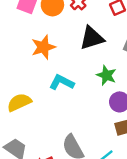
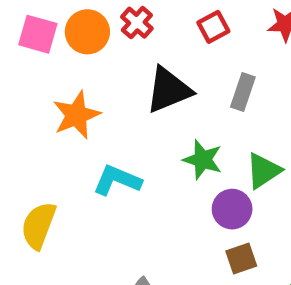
yellow semicircle: (19, 102) -> (39, 225), turned -40

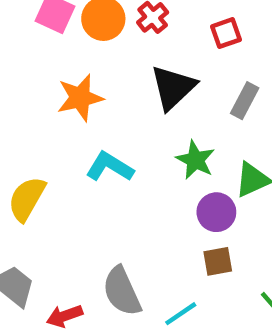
black triangle: (169, 90) -> (173, 87), turned -30

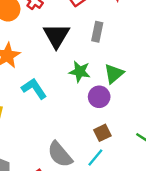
cyan L-shape: (110, 167) -> (34, 89), turned 40
brown square: (218, 261) -> (102, 133), moved

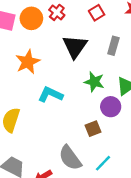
cyan L-shape: (34, 89) -> (50, 95), turned -35
brown square: (102, 133) -> (93, 129), moved

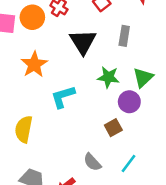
cyan L-shape: (50, 95) -> (63, 97), turned -35
gray semicircle: (70, 158) -> (92, 162), size x0.7

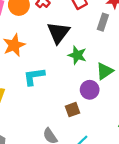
gray rectangle: (124, 36) -> (103, 22), moved
green star: (108, 77) -> (77, 55), moved

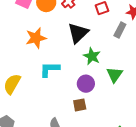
green triangle: (105, 71) -> (114, 75), turned -30
purple circle: (90, 90) -> (86, 84), moved

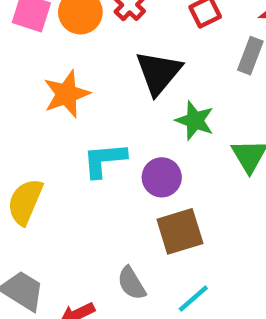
purple circle: (86, 84) -> (162, 177), moved
brown square: (80, 105) -> (180, 231), size x1.5

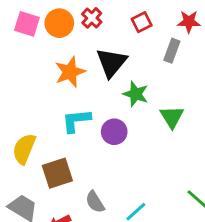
orange star: (67, 94) -> (70, 72), moved
brown square: (180, 231) -> (57, 173), moved

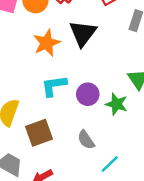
green star: (136, 94) -> (117, 104), moved
gray semicircle: (95, 202) -> (86, 140), moved

